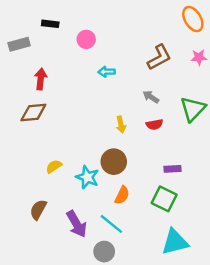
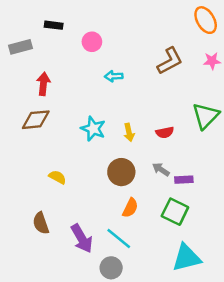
gray arrow: (151, 97) -> (161, 169), moved
yellow semicircle: (54, 166) -> (57, 177), turned 63
cyan star: (87, 177) -> (93, 129), moved
brown semicircle: (38, 210) -> (41, 223), turned -48

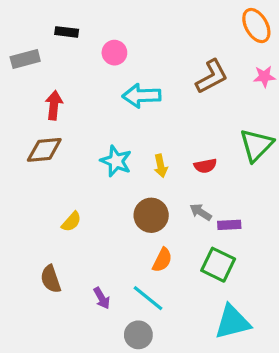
cyan arrow: (114, 76) -> (142, 96), size x1.6
yellow semicircle: (57, 177) -> (71, 222), turned 102
purple arrow: (82, 238) -> (102, 298), size x0.6

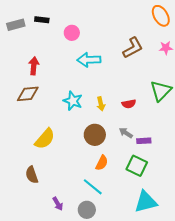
gray rectangle: (25, 59) -> (16, 25), moved
yellow semicircle: (71, 222) -> (45, 139), size x1.6
purple arrow: (102, 298) -> (58, 204), moved

